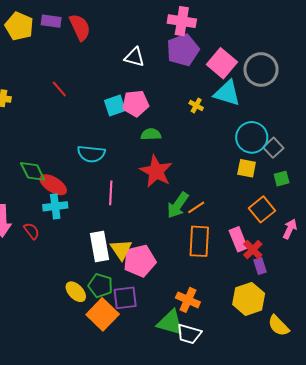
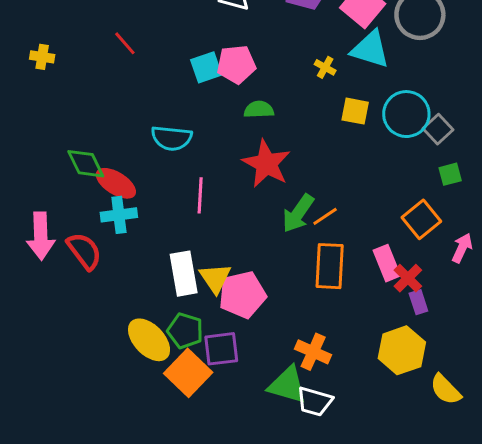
yellow square: (247, 168) -> (355, 111), moved
red semicircle: (32, 231) -> (84, 251), size x1.5
yellow ellipse: (76, 292) -> (149, 340), size x1.4

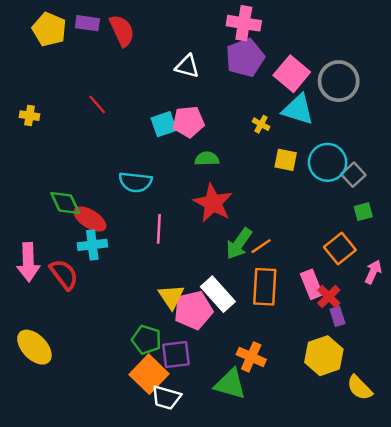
white rectangle: (184, 274) -> (218, 294), moved, turned -32
yellow ellipse: (149, 340) -> (34, 347), moved
white trapezoid: (315, 401) -> (166, 398), moved

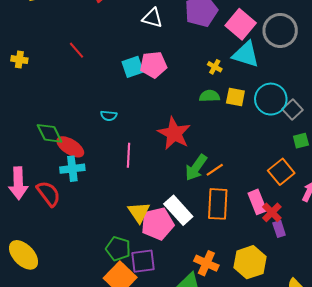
green semicircle: (207, 159) -> (209, 96), moved
cyan semicircle: (135, 182) -> (109, 116), size x0.6
yellow hexagon: (324, 356) -> (250, 262), moved

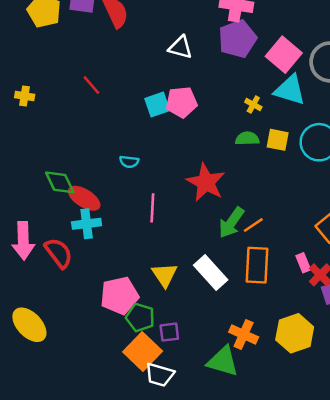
pink rectangle: (257, 202) -> (303, 263), size x0.7
pink pentagon: (158, 224) -> (119, 296), moved
purple square: (143, 261) -> (169, 332), size x0.7

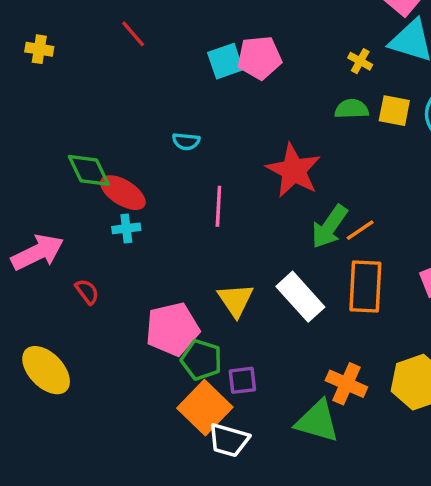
cyan cross: (87, 224) -> (126, 228), size x0.7
pink arrow: (23, 241) -> (38, 252), turned -114
red semicircle: (59, 253) -> (87, 292), moved, size x0.6

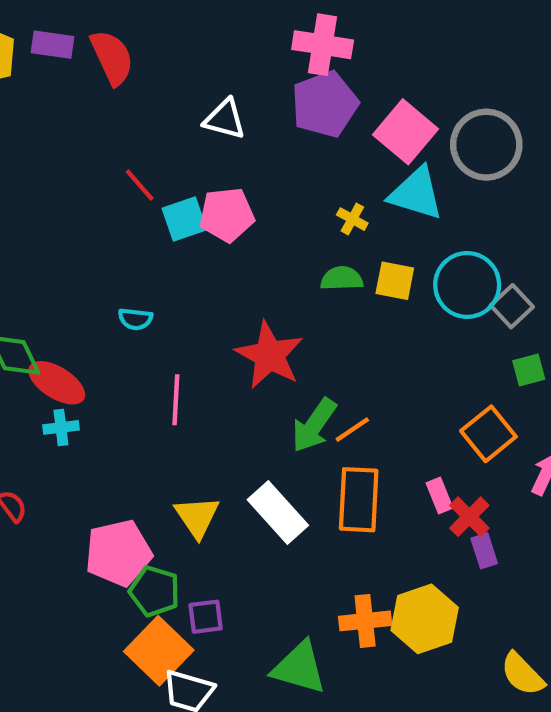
red line: (133, 34) -> (140, 185), moved
orange cross: (346, 384) -> (365, 621), moved, turned -30

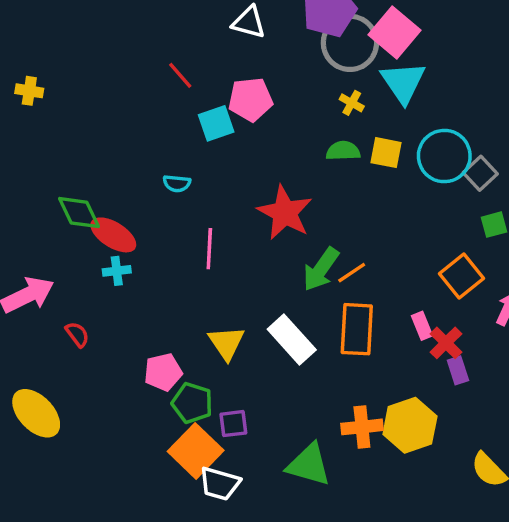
gray circle: (486, 145) -> (350, 43), moved
cyan triangle: (416, 194) -> (403, 82), turned 39
cyan square: (184, 219) -> (216, 123), moved
pink pentagon: (118, 553) -> (163, 372), size x0.7

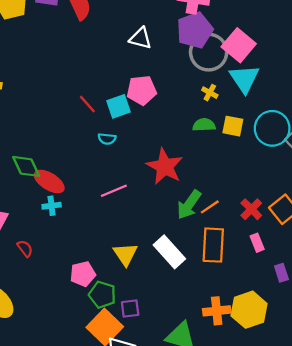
red line: (180, 75) -> (87, 104), moved
cyan semicircle: (177, 183) -> (107, 139), moved
pink line: (209, 249) -> (114, 191), turned 64
red cross: (446, 343) -> (251, 209), moved

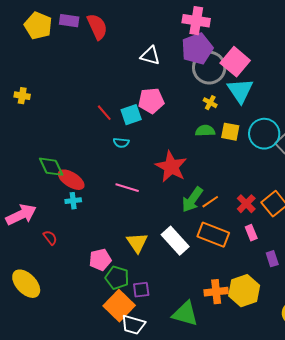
pink line: (114, 191) -> (127, 188), turned 40
orange rectangle: (213, 245) -> (213, 235), turned -72

